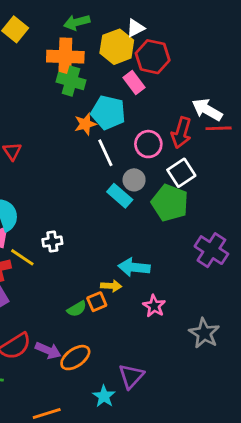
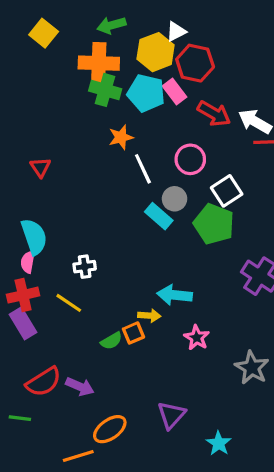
cyan pentagon: (108, 113) -> (146, 93), moved
red arrow: (181, 133) -> (214, 114), moved, turned -76
yellow line: (22, 257) -> (69, 303), moved
orange ellipse: (75, 358) -> (110, 429), moved
cyan star: (104, 396) -> (219, 443), moved

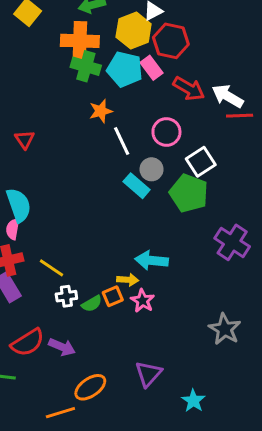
white cross: (85, 267) -> (66, 296), moved
pink star: (197, 338) -> (143, 301), moved

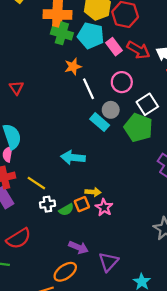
pink rectangle: (152, 68) -> (114, 47), moved
cyan arrow: (152, 260) -> (73, 158), moved
purple arrow: (62, 347) -> (79, 247), moved

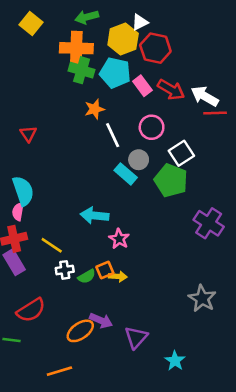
yellow arrow: (93, 192) -> (118, 276), moved
pink star: (104, 207) -> (119, 239), moved
orange ellipse: (65, 272) -> (80, 331), moved

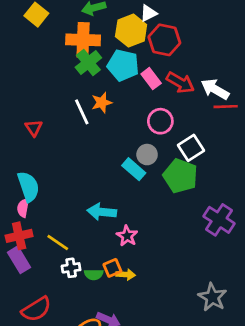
green cross: (82, 70) -> (88, 63), turned 35
white line: (113, 135) -> (82, 112), moved
green semicircle: (87, 276) -> (94, 275), turned 30

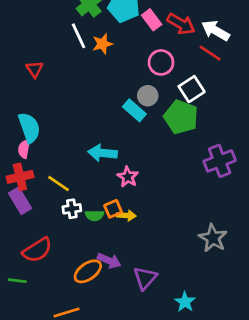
red line: (226, 107) -> (210, 53), moved, turned 35
white line: (82, 112) -> (79, 36), moved
purple cross: (219, 220) -> (220, 161), turned 36

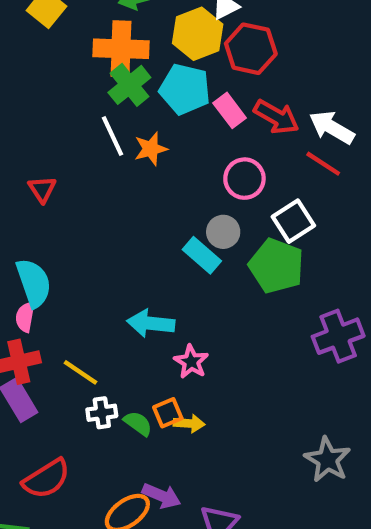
green semicircle: (94, 215) -> (138, 423), turned -144

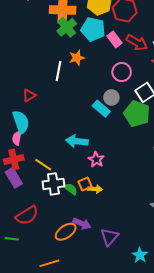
white line: (112, 136) -> (59, 71), moved, turned 36
red triangle: (42, 189) -> (29, 95), moved, turned 32
white cross: (102, 413) -> (53, 184), size x1.5

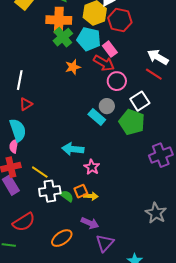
red arrow: (137, 43) -> (104, 63), moved
white line: (59, 71) -> (20, 80), moved
purple arrow: (82, 224) -> (90, 223), moved

